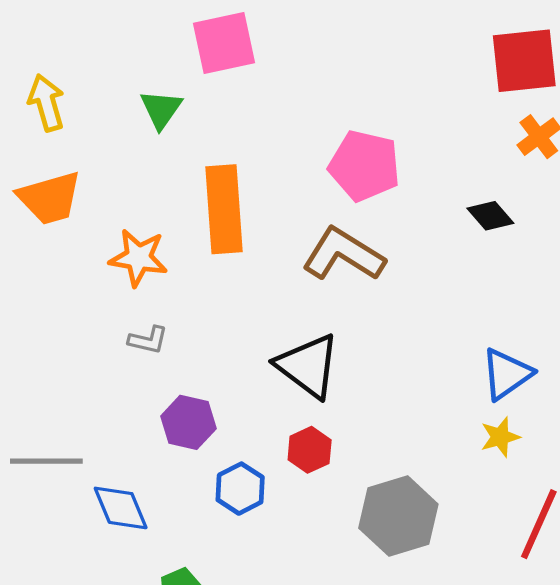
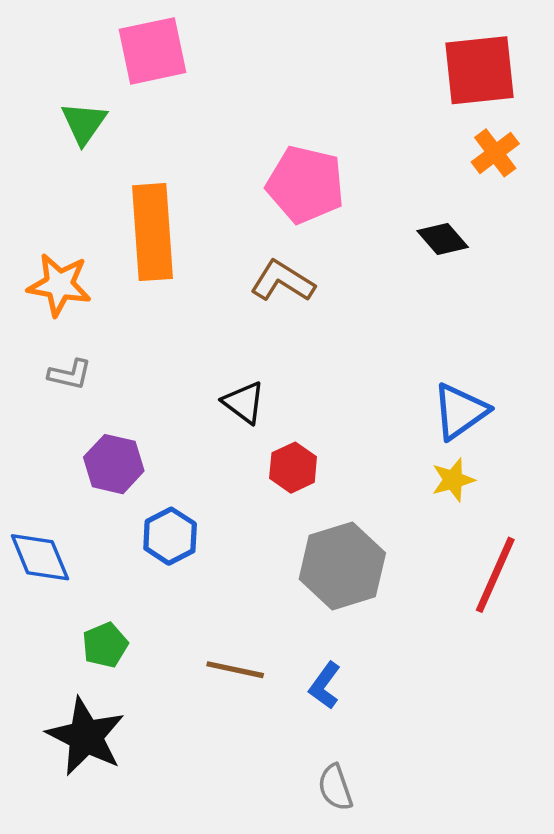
brown L-shape: (343, 254) -> (283, 281), size x0.7
black triangle: (308, 366) -> (244, 403), size x0.6
red hexagon: (310, 450) -> (293, 468), moved

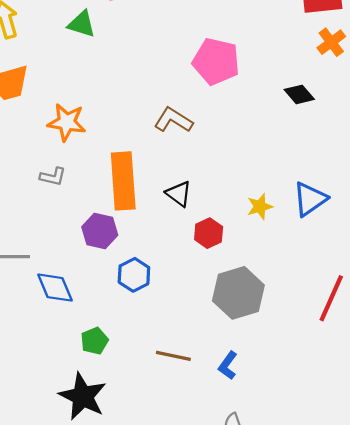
green triangle: (84, 123) -> (82, 24), turned -48
orange rectangle: (152, 232) -> (123, 181), moved
brown L-shape: (283, 281) -> (173, 120), moved
gray L-shape: (70, 374) -> (53, 177), moved
yellow star: (453, 480) -> (260, 206), moved

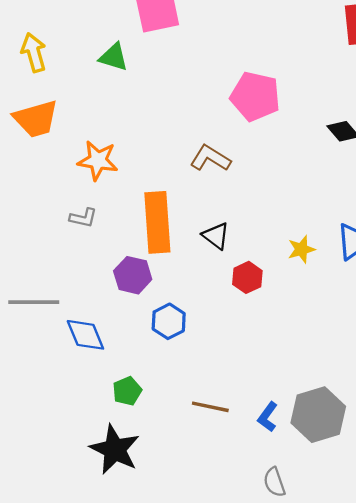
gray hexagon: (238, 293) -> (318, 415), moved

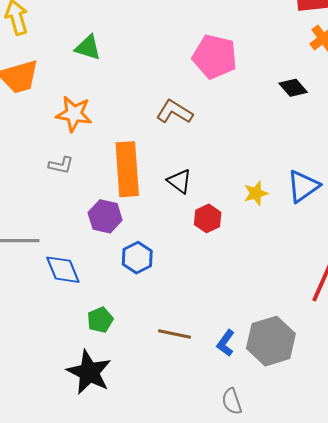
green triangle: (114, 57) -> (88, 48), moved

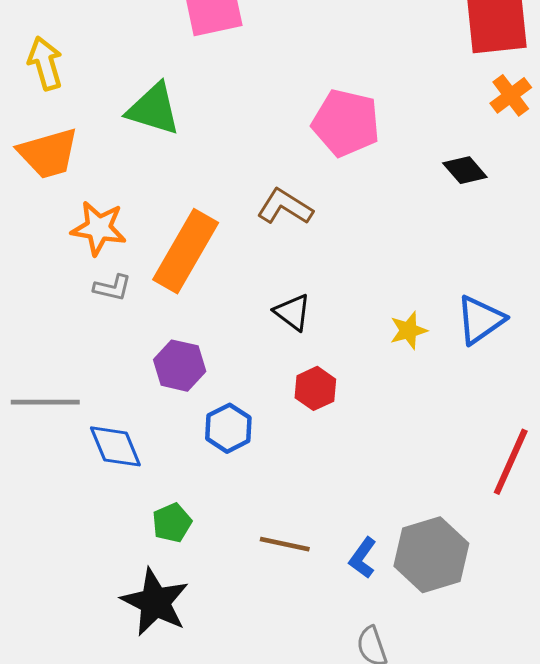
green triangle: (88, 48) -> (154, 109), size x1.4
orange star: (74, 114) -> (99, 228), moved
orange rectangle: (127, 169) -> (186, 251), moved, turned 34
red hexagon: (208, 218) -> (315, 388), moved

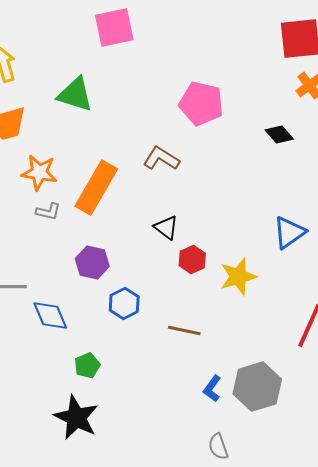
yellow star: (408, 330) -> (238, 277), moved, size x1.5
red hexagon: (315, 388) -> (192, 260), moved
brown line: (285, 544) -> (184, 331), moved

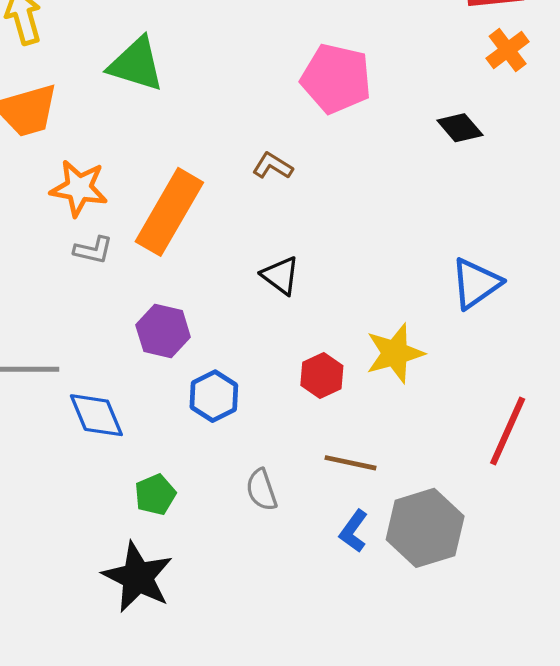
brown L-shape: (161, 159) -> (273, 166), size x0.7
red hexagon: (192, 260) -> (322, 375), moved
brown line: (184, 331) -> (350, 463), moved
gray semicircle: (218, 447) -> (262, 490), moved

